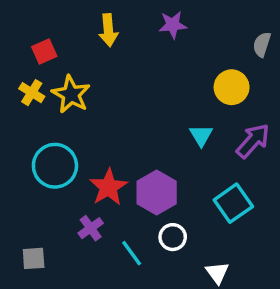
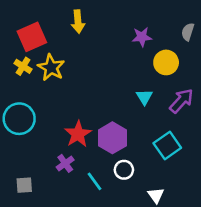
purple star: (173, 25) -> (142, 37), moved
red square: (44, 52) -> (32, 37), size x1.6
cyan circle: (55, 166) -> (19, 119), moved

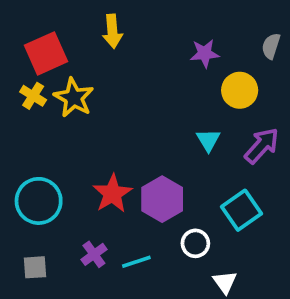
cyan circle: (19, 119) -> (39, 201), moved
purple cross: (65, 163) -> (94, 254), moved
white circle: (124, 170) -> (195, 243), moved
cyan line: (95, 181) -> (136, 262), turned -72

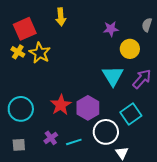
cyan triangle: (208, 140) -> (113, 76), size x1.6
white circle: (195, 243) -> (106, 132), size x1.6

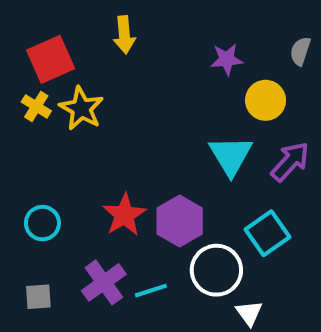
cyan circle: (21, 109) -> (42, 223), size x0.7
purple cross: (51, 138) -> (104, 282), size x1.5

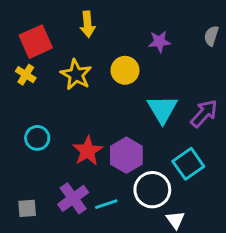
yellow circle: (266, 100) -> (125, 70), moved
yellow star: (81, 108) -> (76, 75), moved
cyan circle: (42, 223) -> (37, 138), moved

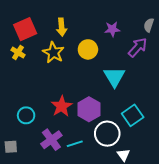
yellow arrow: (88, 24) -> (62, 27), moved
purple arrow: (204, 113) -> (138, 47), moved
cyan circle: (37, 138) -> (26, 115), moved
gray square: (27, 208) -> (11, 147), moved

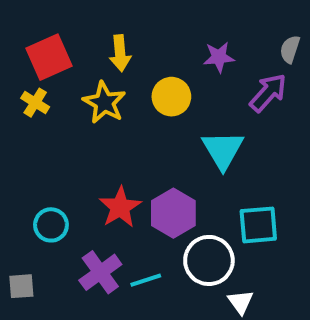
cyan square: (133, 115) -> (258, 225), turned 30

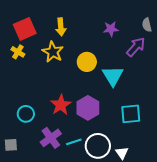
gray semicircle: (290, 49) -> (147, 25), turned -32
yellow circle: (171, 97) -> (87, 62), moved
white circle: (209, 260) -> (98, 146), moved

